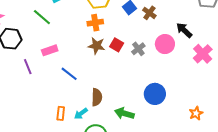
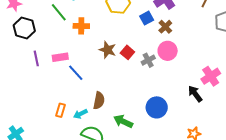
orange cross: (95, 23) -> (81, 26), moved
black arrow: (184, 30) -> (195, 94), moved
pink circle: (165, 44) -> (168, 51), moved
pink rectangle: (50, 50) -> (60, 57), moved

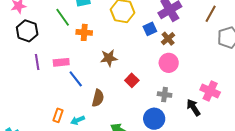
brown star: (108, 50) -> (109, 58), turned -30
red square: (127, 52) -> (132, 80), moved
gray cross: (148, 60) -> (165, 95), moved, turned 32
pink cross: (211, 76) -> (210, 91), turned -36
brown semicircle: (99, 101) -> (98, 98), moved

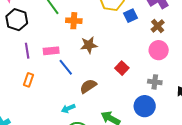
blue square: (150, 29) -> (130, 16), moved
brown star: (109, 58) -> (89, 45), moved
brown semicircle: (98, 98) -> (88, 86), turned -138
orange rectangle: (58, 115) -> (28, 80), moved

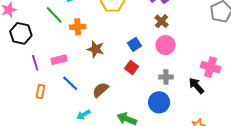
blue square: (130, 16) -> (135, 44), moved
brown star: (89, 45) -> (96, 49), turned 30
blue line: (66, 67) -> (70, 83), moved

